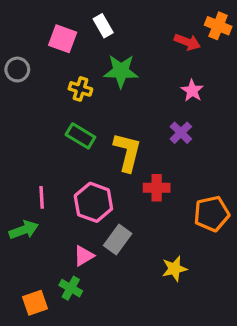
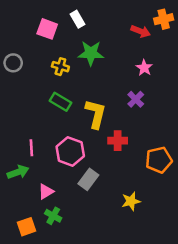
orange cross: (218, 26) -> (164, 19), turned -36
gray circle: (17, 70) -> (13, 63), moved
pink triangle: (84, 256) -> (46, 192), moved

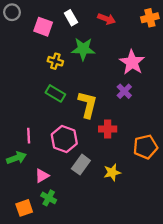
red arrow: (141, 31) -> (107, 19), moved
gray circle: (13, 63) -> (12, 12), moved
pink star: (144, 68) -> (132, 62), size x1.6
yellow star: (131, 201) -> (112, 172), moved

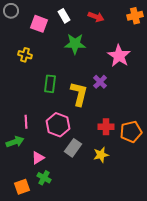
yellow cross: (55, 61) -> (25, 55), moved
purple cross: (124, 91) -> (100, 82), moved
green rectangle: (55, 93) -> (50, 84), turned 66
red cross: (108, 129) -> (106, 127), moved

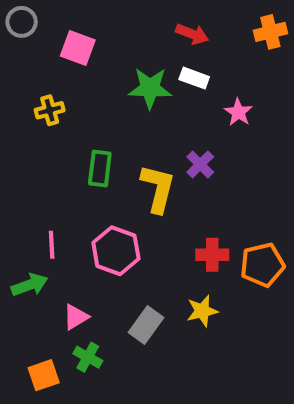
white rectangle: (64, 16) -> (194, 78), moved, turned -40
yellow cross: (25, 55) -> (50, 110), turned -32
pink star: (119, 56) -> (238, 112), size x0.6
gray rectangle: (73, 148) -> (146, 325), moved

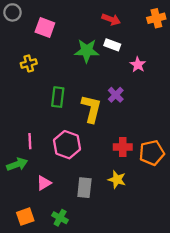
yellow star: (202, 311) -> (117, 179), turned 30
gray rectangle: (146, 325) -> (84, 188), turned -30
green cross: (88, 357) -> (60, 218), moved

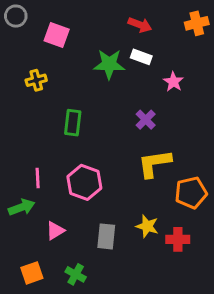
yellow L-shape: (91, 109) -> (154, 163), moved, turned -112
red cross: (123, 147) -> (178, 239), moved

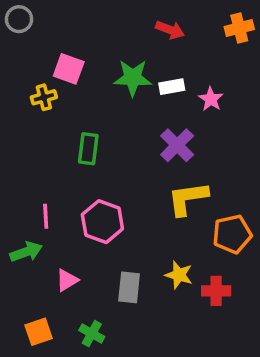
pink square: (57, 35) -> (69, 69), moved
white rectangle: (141, 57) -> (172, 87), moved, turned -30
purple cross: (146, 120) -> (177, 145), size x1.4

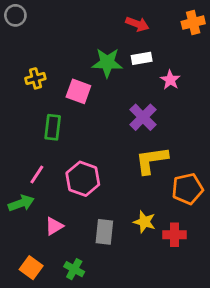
pink square: (69, 69) -> (78, 91), moved
white rectangle: (172, 87) -> (142, 58), moved
green rectangle: (88, 149) -> (53, 127), moved
pink line: (46, 216) -> (37, 175), turned 36
orange square: (39, 332) -> (31, 268), turned -35

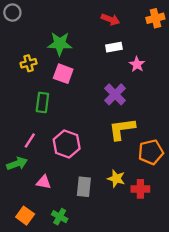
green star: (107, 63) -> (60, 44), moved
pink triangle: (54, 226) -> (44, 182), turned 42

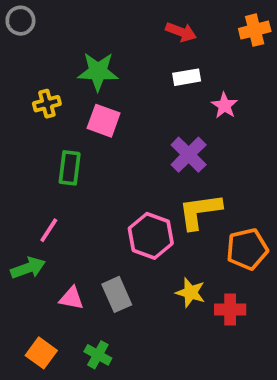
pink hexagon: (67, 144) -> (151, 236), moved
gray rectangle: (84, 187) -> (117, 294), moved, turned -30

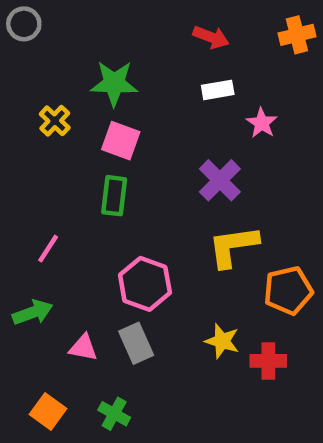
yellow cross: (47, 104) -> (55, 121), turned -32
green rectangle: (70, 168) -> (114, 196), moved
pink line: (49, 230) -> (48, 249), moved
pink hexagon: (151, 236) -> (145, 284), moved

